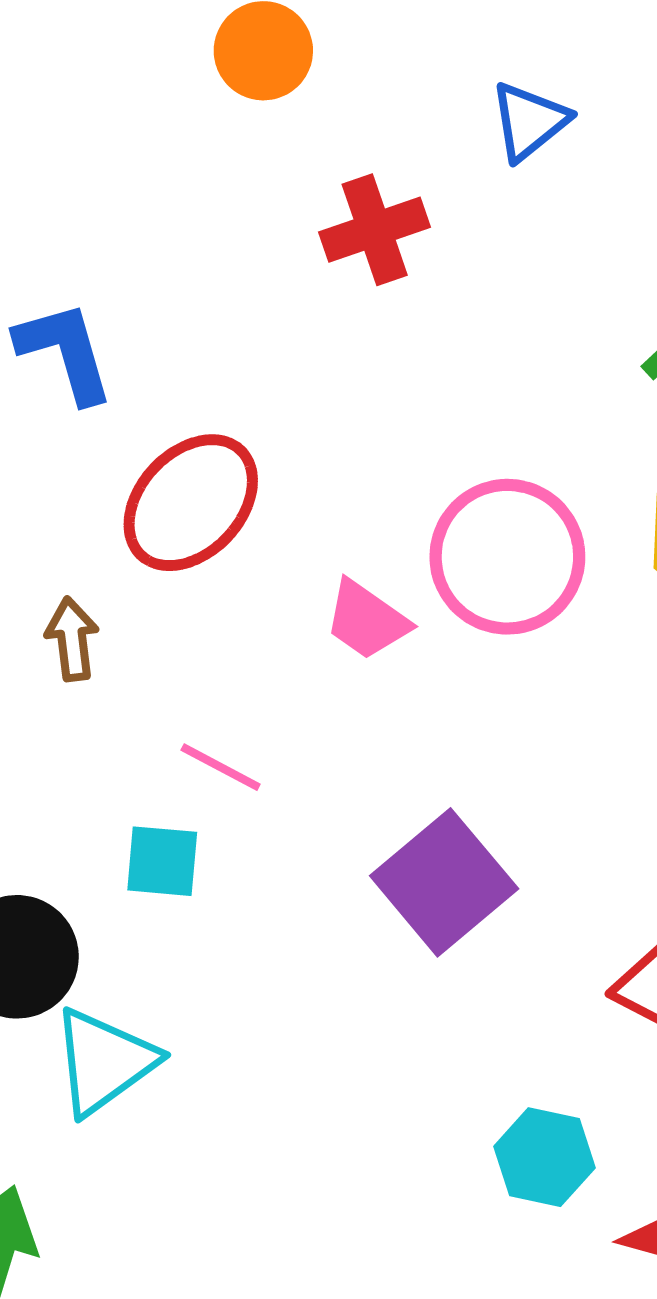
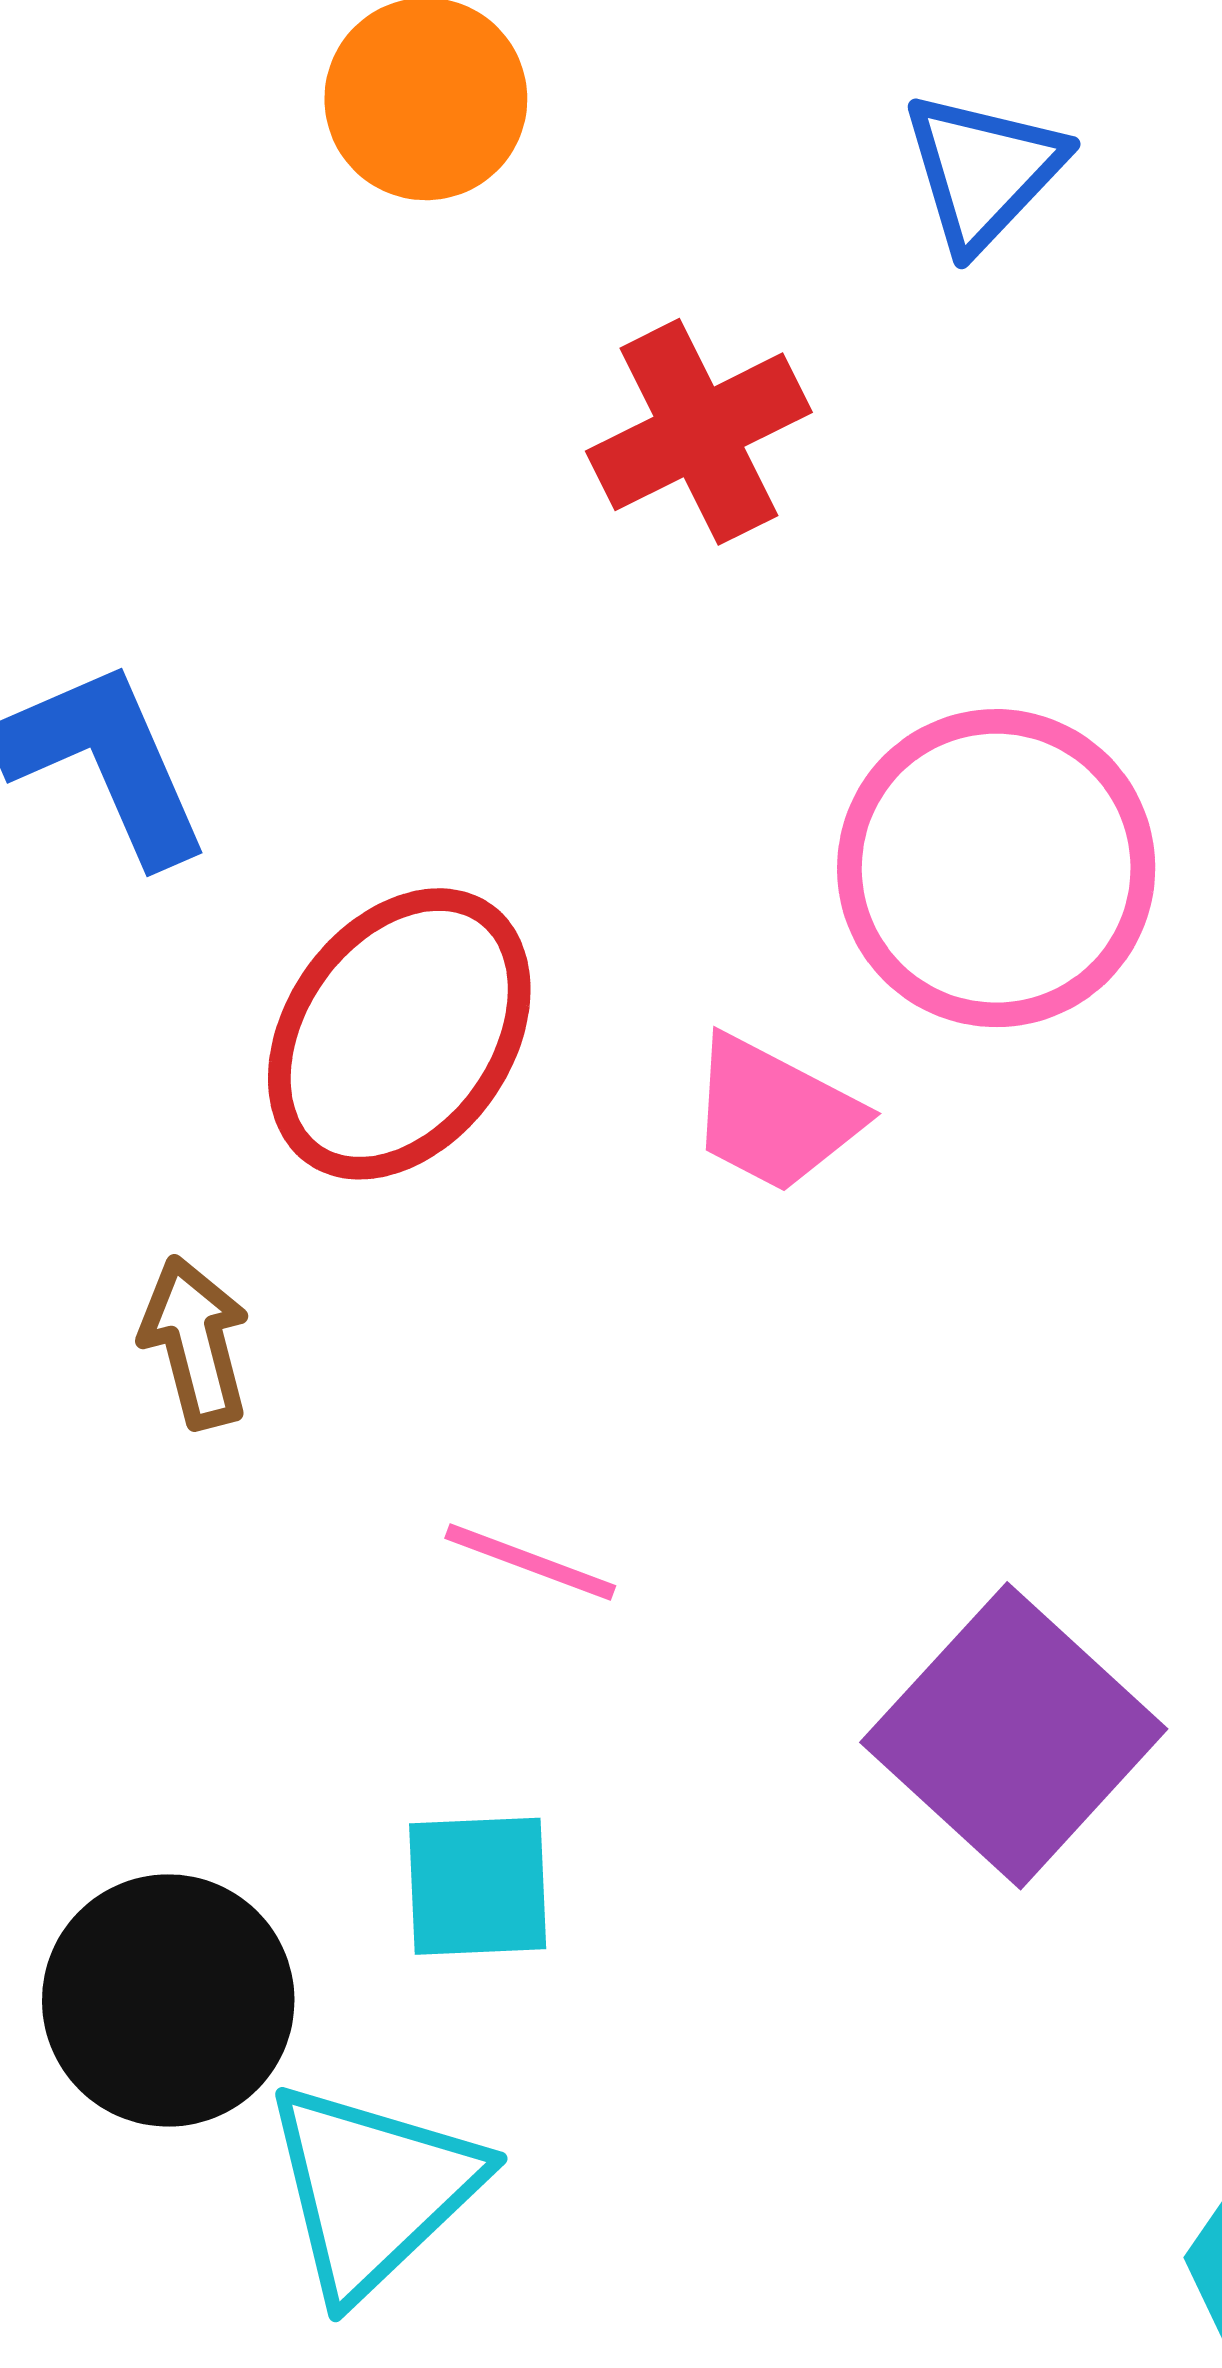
pink circle: (507, 557) -> (996, 868), moved
pink trapezoid: (367, 620) -> (775, 1114), moved
cyan square: (162, 861) -> (478, 1886), moved

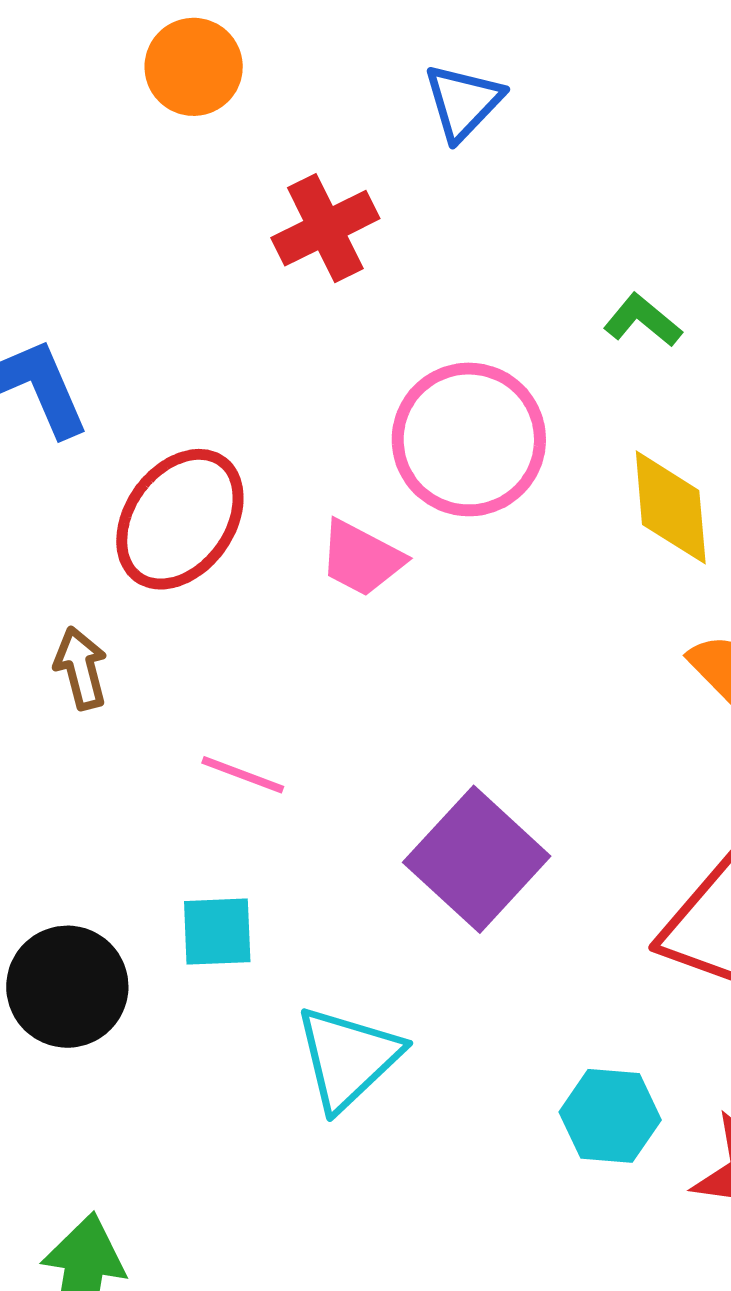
cyan triangle: (373, 2189) -> (348, 1058), moved

